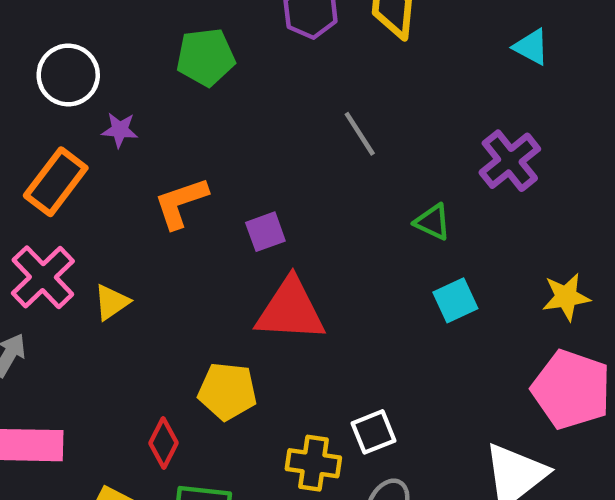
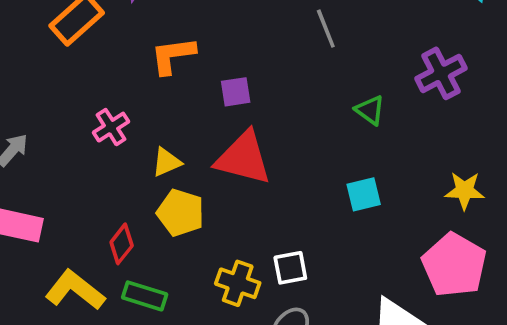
pink cross: (43, 277) -> (111, 127), moved, size x0.7
cyan square: (455, 300) -> (364, 194), moved
yellow triangle: (112, 302) -> (167, 162), moved

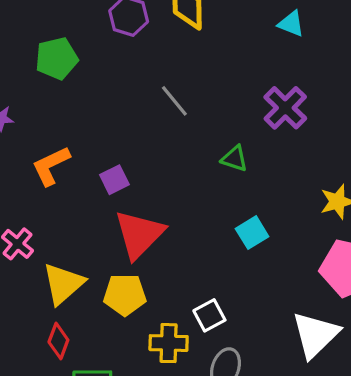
red triangle: (243, 158) -> (139, 234), turned -42
yellow triangle: (167, 162) -> (63, 284), moved, size x1.6
yellow pentagon: (181, 213) -> (125, 295), moved

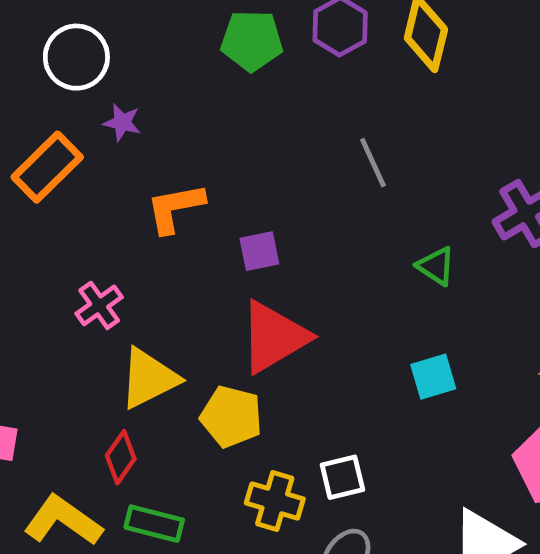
green pentagon: (57, 58) -> (252, 41), moved

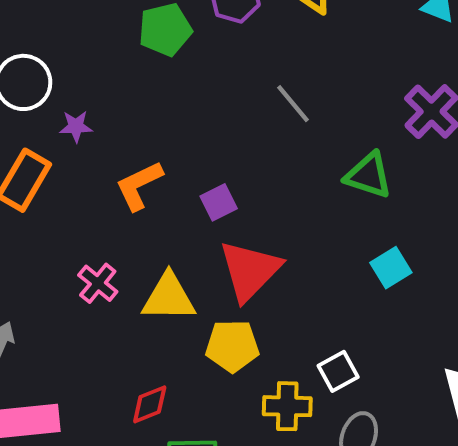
green triangle: (436, 266) -> (368, 175), size x1.4
yellow triangle: (149, 378) -> (169, 297), moved, turned 42
red diamond: (121, 457) -> (150, 404), turned 48

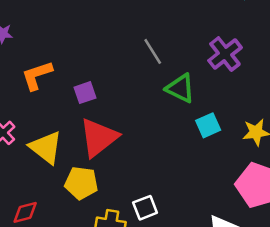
gray line: (293, 104) -> (153, 51), moved
cyan square: (391, 268) -> (208, 125), moved
yellow triangle: (169, 297) -> (46, 147), turned 30

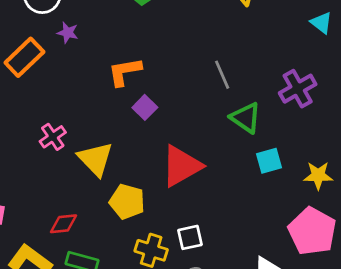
orange L-shape: (37, 75) -> (125, 72), moved
purple square: (85, 93) -> (145, 107), turned -35
red triangle: (99, 138) -> (181, 166), moved

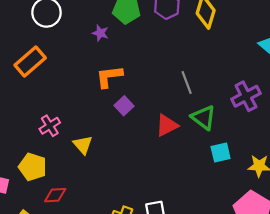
purple star: (68, 33) -> (100, 33), moved
yellow triangle: (95, 159) -> (83, 145), size x0.7
red triangle: (181, 166) -> (167, 125), moved, size x0.7
yellow pentagon: (127, 202) -> (33, 167), moved

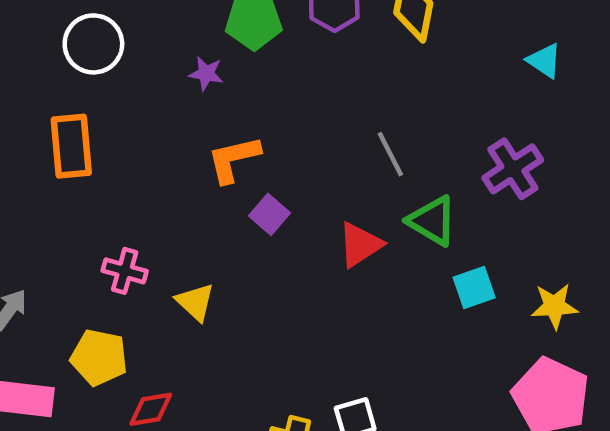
orange rectangle: (30, 62) -> (71, 146), turned -48
pink cross: (50, 126) -> (125, 271), turned -36

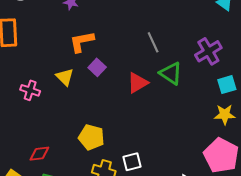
cyan square: (474, 287) -> (227, 85), moved
yellow triangle: (195, 302) -> (65, 77), moved
yellow pentagon: (99, 357) -> (91, 137), moved

